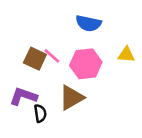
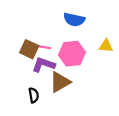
pink line: (52, 56) -> (43, 47), turned -32
purple L-shape: (23, 96) -> (43, 65), moved

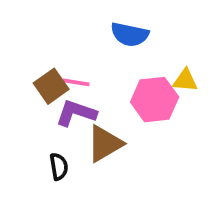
brown square: (29, 49) -> (51, 86), turned 30
pink hexagon: (72, 54) -> (155, 100), moved

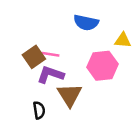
yellow triangle: (185, 80) -> (123, 40), moved
brown triangle: (105, 144) -> (69, 95), turned -32

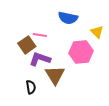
yellow triangle: (123, 40) -> (97, 32), turned 40
pink line: (50, 54) -> (40, 35), moved

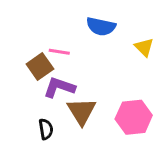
pink hexagon: (81, 52) -> (134, 117), moved

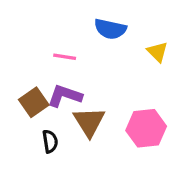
brown square: (40, 67) -> (34, 102), moved

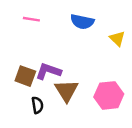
pink line: (65, 57) -> (31, 19), moved
brown square: (34, 102) -> (25, 76), turned -35

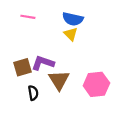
yellow triangle: (117, 39) -> (71, 34), moved
brown square: (25, 76) -> (22, 67), turned -36

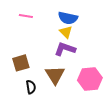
purple L-shape: (43, 63) -> (65, 49), moved

